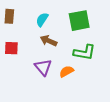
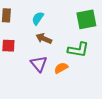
green square: (79, 21) -> (86, 19), moved

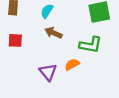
purple triangle: (39, 64) -> (48, 72), moved

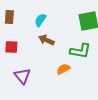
purple triangle: (48, 72) -> (22, 76), moved

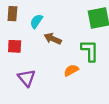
cyan semicircle: (40, 20) -> (36, 21), moved
green L-shape: (80, 51) -> (90, 51), turned -100

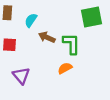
green L-shape: (90, 51) -> (71, 44), moved

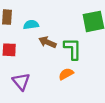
cyan semicircle: (31, 20) -> (31, 25), turned 48

